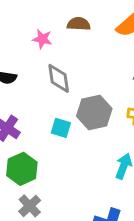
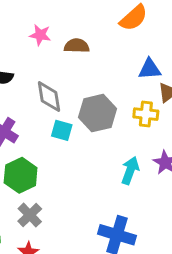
brown semicircle: (79, 24) -> (77, 46), moved
gray diamond: (59, 78) -> (49, 97), moved

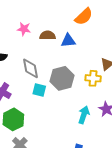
blue triangle: (150, 69) -> (68, 41), moved

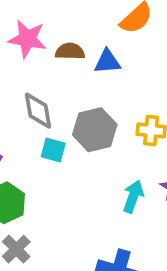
pink star: (24, 29) -> (27, 39), size x1.5

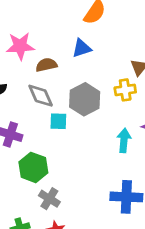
brown semicircle: (70, 51) -> (46, 65), moved

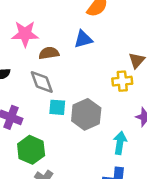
gray hexagon: (85, 99) -> (86, 114), moved
cyan arrow: (124, 140) -> (120, 143), moved

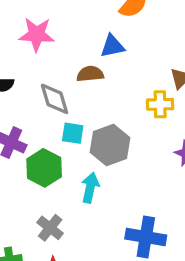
brown semicircle: (49, 53) -> (90, 74), moved
cyan arrow: (120, 143) -> (90, 188), moved
green hexagon: (31, 150) -> (44, 168), moved

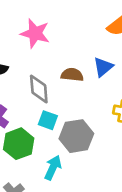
blue triangle: (112, 46) -> (103, 67), moved, turned -40

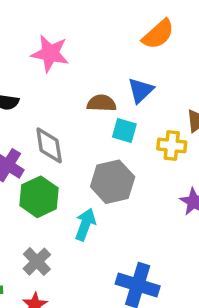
gray diamond: (39, 89) -> (49, 145), moved
cyan square: (48, 120) -> (124, 130), moved

